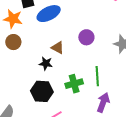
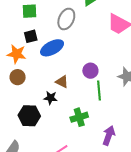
green line: (97, 76) -> (99, 90), moved
black hexagon: (42, 91) -> (29, 116), moved

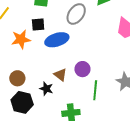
orange star: (17, 54) -> (21, 39), turned -30
purple circle: (90, 71) -> (82, 69), moved
brown circle: (18, 77) -> (17, 78), moved

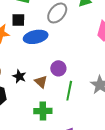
brown triangle: (60, 75) -> (41, 82), moved
black star: (46, 89) -> (19, 76), moved

